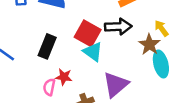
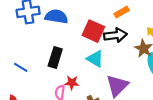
red square: (88, 33) -> (93, 31), moved

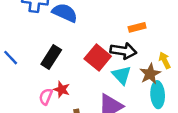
red square: (93, 31) -> (98, 58), moved
cyan triangle: (95, 59) -> (122, 75), moved

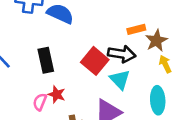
black rectangle: (51, 57) -> (46, 60), turned -45
brown star: (150, 74) -> (156, 41), moved

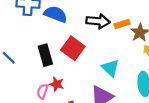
black arrow: (122, 54) -> (98, 21), moved
red square: (95, 61) -> (73, 48), moved

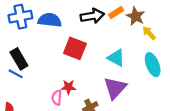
black rectangle: (45, 55) -> (19, 59), moved

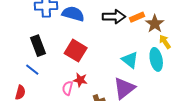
red square: (75, 48) -> (76, 51), moved
cyan ellipse: (153, 65) -> (156, 59), moved
blue line: (16, 74) -> (32, 70), moved

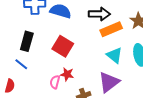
orange rectangle: (137, 17) -> (111, 29), moved, size x1.5
black rectangle: (38, 46) -> (27, 41), turned 36

